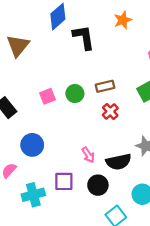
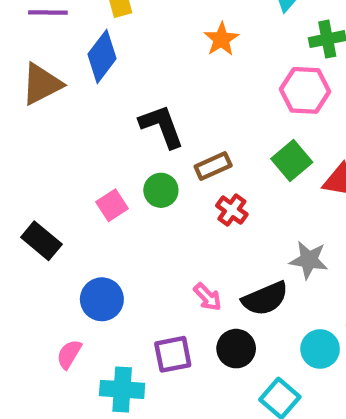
black L-shape: (84, 37) -> (162, 126), moved
brown triangle: (18, 46) -> (42, 84), moved, turned 35
cyan cross: (33, 195) -> (122, 389), turned 30

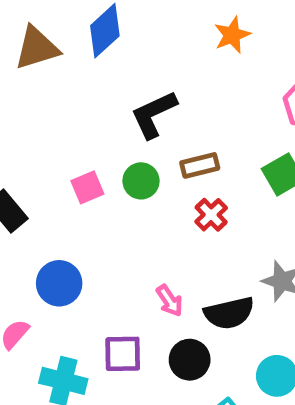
black L-shape: (162, 126) -> (154, 114), turned -105

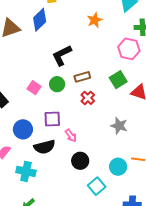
pink square: (87, 187) -> (34, 88), turned -32
black semicircle: (229, 313) -> (45, 147), moved
purple square: (123, 354) -> (52, 119), moved

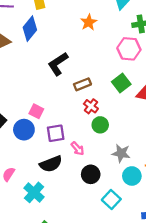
green circle: (57, 84) -> (100, 125), moved
pink square: (34, 88) -> (36, 111), moved
gray star: (119, 126) -> (121, 153), moved
blue circle: (23, 129) -> (24, 130), moved
cyan cross: (26, 171) -> (34, 192), turned 36

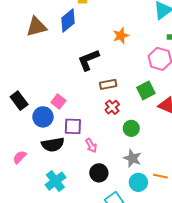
orange star: (89, 22) -> (121, 36), moved
green circle: (100, 125) -> (131, 128), moved
black semicircle: (51, 164) -> (53, 145), moved
cyan cross: (34, 192) -> (55, 181), moved

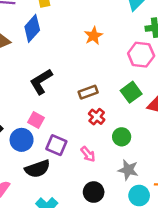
black L-shape: (88, 60) -> (41, 82), moved
purple square: (73, 126) -> (56, 145), turned 30
pink arrow: (91, 145) -> (88, 154), moved

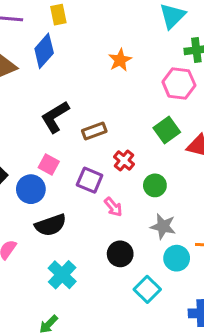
brown rectangle: (88, 92) -> (94, 131), moved
purple square: (56, 145) -> (90, 180), moved

